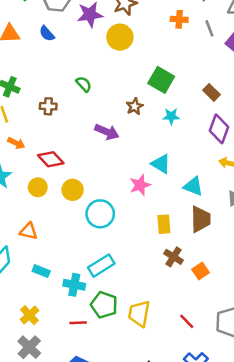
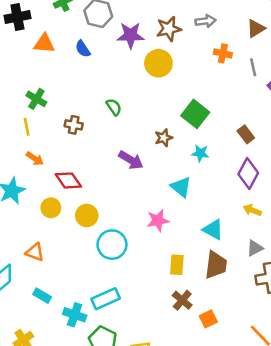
cyan triangle: (161, 164) -> (181, 187), moved

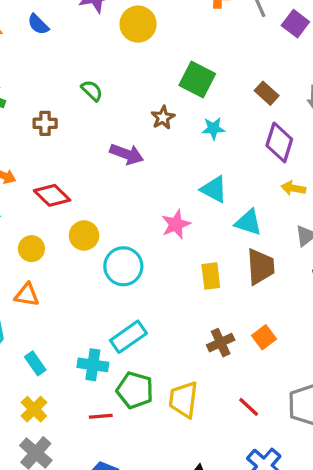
cyan triangle: (181, 187) -> (214, 189), moved
yellow circle: (51, 208) -> (31, 249), moved
cyan rectangle: (42, 296) -> (35, 363), moved, turned 36
brown cross: (182, 300) -> (221, 343), moved, turned 36

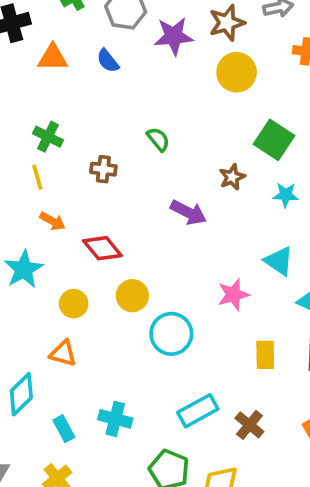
yellow circle: (138, 24) -> (237, 72), moved
cyan rectangle: (128, 337) -> (198, 411), moved
brown cross: (221, 343) -> (249, 425), moved, turned -32
cyan cross: (93, 365) -> (115, 419), moved

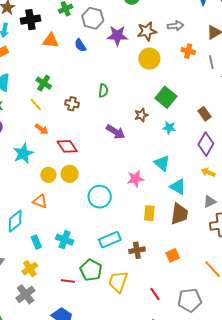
green semicircle: (158, 139) -> (103, 91), turned 40
yellow line: (37, 177) -> (36, 104), turned -32
yellow circle: (132, 296) -> (70, 174), moved
brown cross: (249, 425) -> (137, 250), turned 35

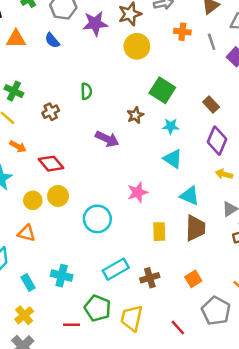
brown cross: (72, 104) -> (51, 112), turned -32
cyan triangle: (162, 163) -> (173, 159), moved
gray pentagon: (190, 300) -> (216, 311), moved, turned -30

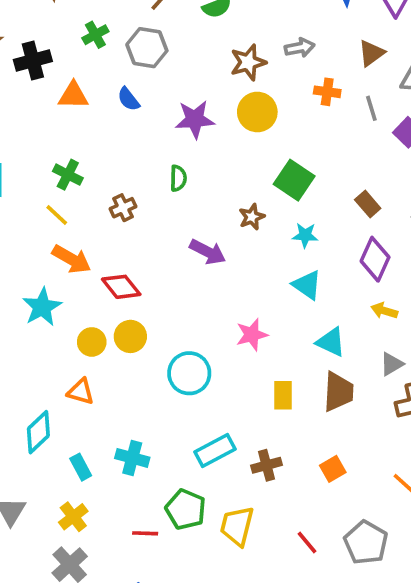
purple star: (95, 23) -> (195, 119), moved
orange arrow: (18, 146) -> (71, 259), size x1.5
gray pentagon: (216, 311) -> (366, 543), moved

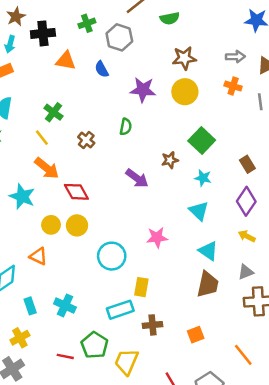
gray arrow: (300, 48) -> (235, 57), moved
brown cross: (123, 208) -> (86, 140), turned -35
cyan star: (42, 307) -> (22, 196), turned -30
yellow rectangle: (283, 395) -> (141, 287), moved

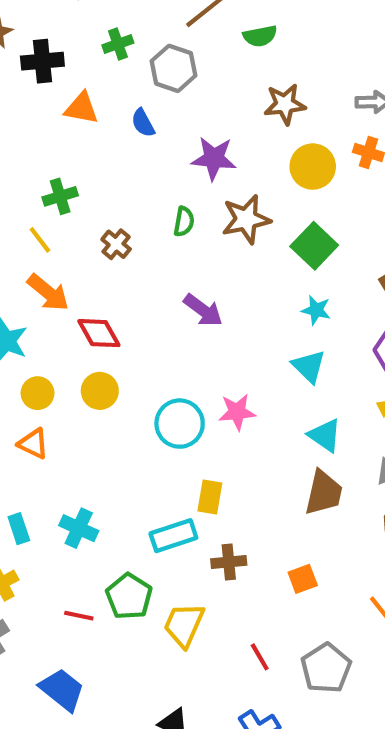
yellow circle: (185, 92) -> (313, 167), moved
green cross: (53, 112) -> (60, 196), turned 36
brown star: (170, 160) -> (246, 219), moved, size x1.6
yellow circle: (51, 225) -> (38, 393), moved
cyan circle: (112, 256) -> (180, 424), moved

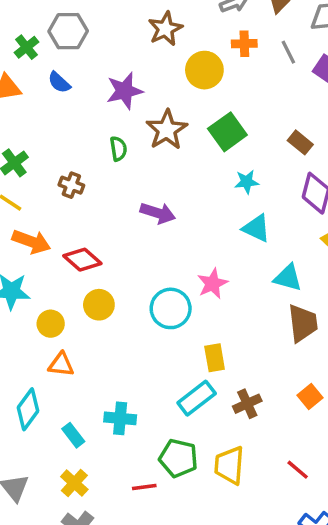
green cross: (118, 44) -> (26, 47), moved
green square: (314, 246) -> (227, 132), turned 30

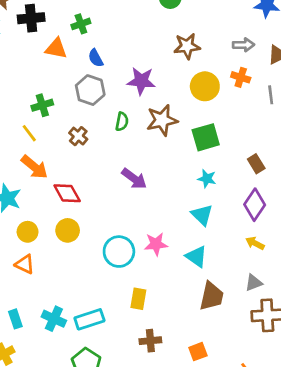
gray hexagon: (68, 31) -> (90, 90), moved
cyan triangle: (288, 278) -> (196, 257), moved
cyan rectangle: (197, 398) -> (89, 319), moved

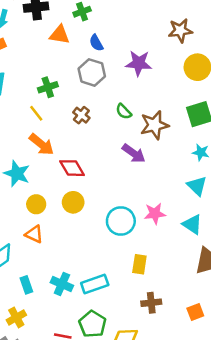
brown star: (162, 120) -> (154, 125), moved
green semicircle: (122, 122) -> (124, 111), moved, turned 126

